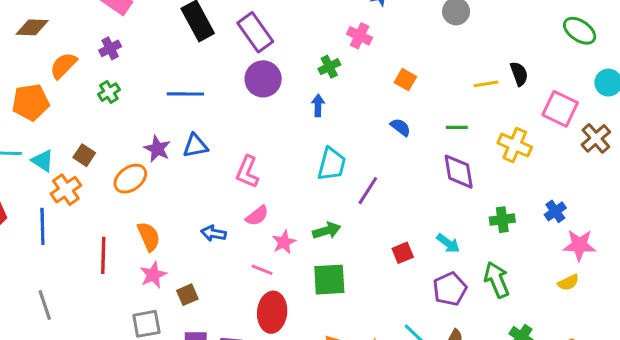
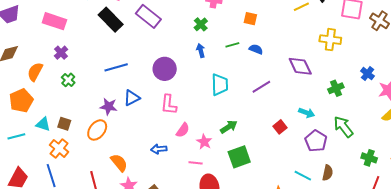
purple circle: (263, 79) -> (165, 69), moved
green line: (457, 127) -> (232, 45), moved
cyan triangle: (43, 161) -> (43, 124), moved
purple line: (368, 191) -> (261, 87), moved, turned 42

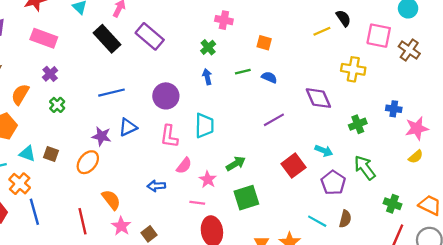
blue cross: (367, 74) -> (394, 109), turned -32
cyan trapezoid: (220, 85) -> (204, 126), moved
red square: (280, 127) -> (293, 166), size x1.5
orange cross: (59, 148) -> (20, 184), moved

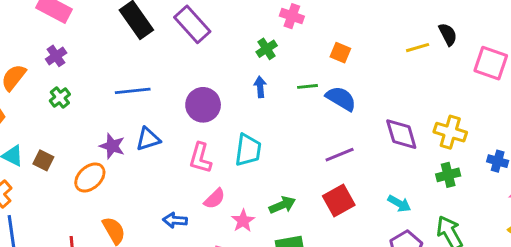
yellow cross: (353, 69) -> (450, 132), moved
blue semicircle: (269, 77) -> (341, 98), size x1.5
red square: (293, 166) -> (339, 200), moved

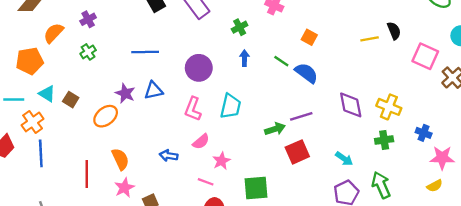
green cross: (267, 49) -> (240, 27), moved
green line: (308, 86) -> (281, 61), turned 35
green arrow: (282, 205) -> (275, 129), moved

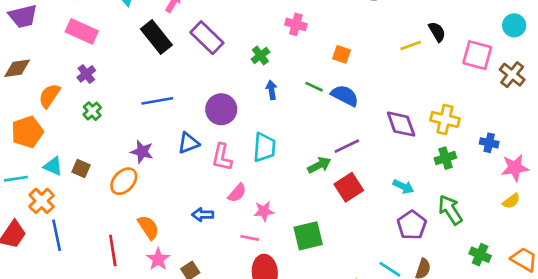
blue triangle: (154, 90) -> (188, 143), moved
pink star: (221, 161) -> (264, 211), turned 30

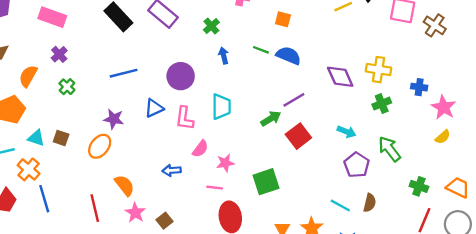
pink star: (515, 168) -> (443, 107), turned -30

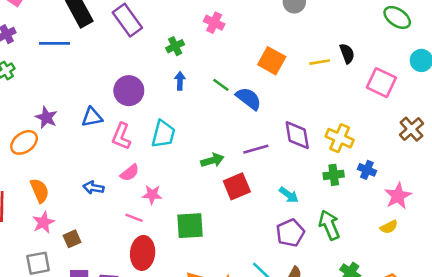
orange square: (283, 19) -> (272, 61), moved, size x1.5
brown cross: (435, 25) -> (411, 129), moved
blue line: (124, 73) -> (55, 43), moved
blue cross: (419, 87) -> (367, 170), moved
purple line: (294, 100) -> (256, 149), moved

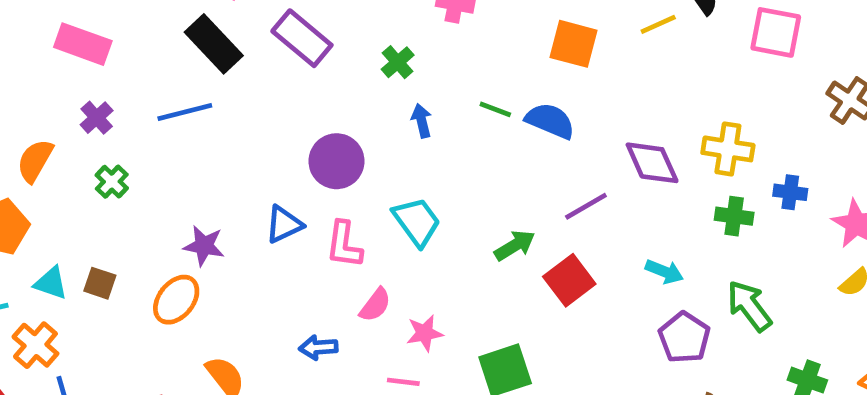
cyan trapezoid: (163, 134) -> (417, 222), turned -36
green cross: (334, 175) -> (734, 216), turned 30

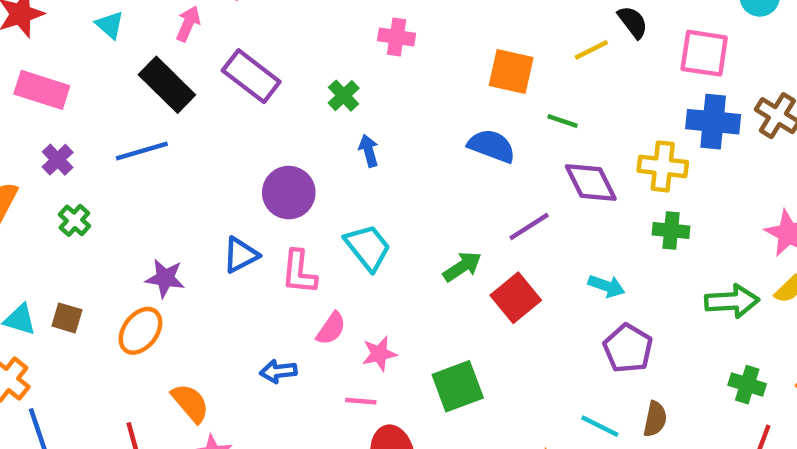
green line: (495, 109) -> (562, 121), moved
blue cross: (790, 192) -> (713, 122), moved, size x1.6
green arrow: (749, 306) -> (732, 301), moved, turned 126

